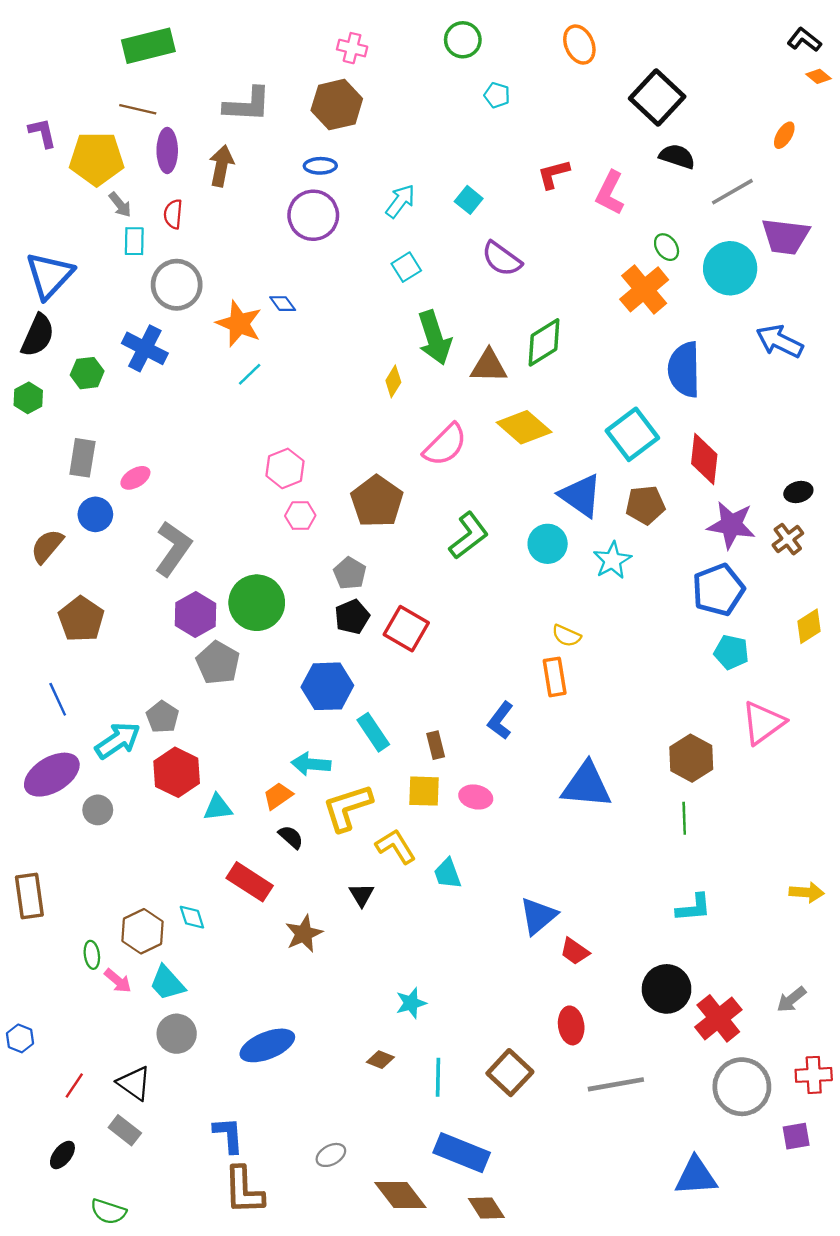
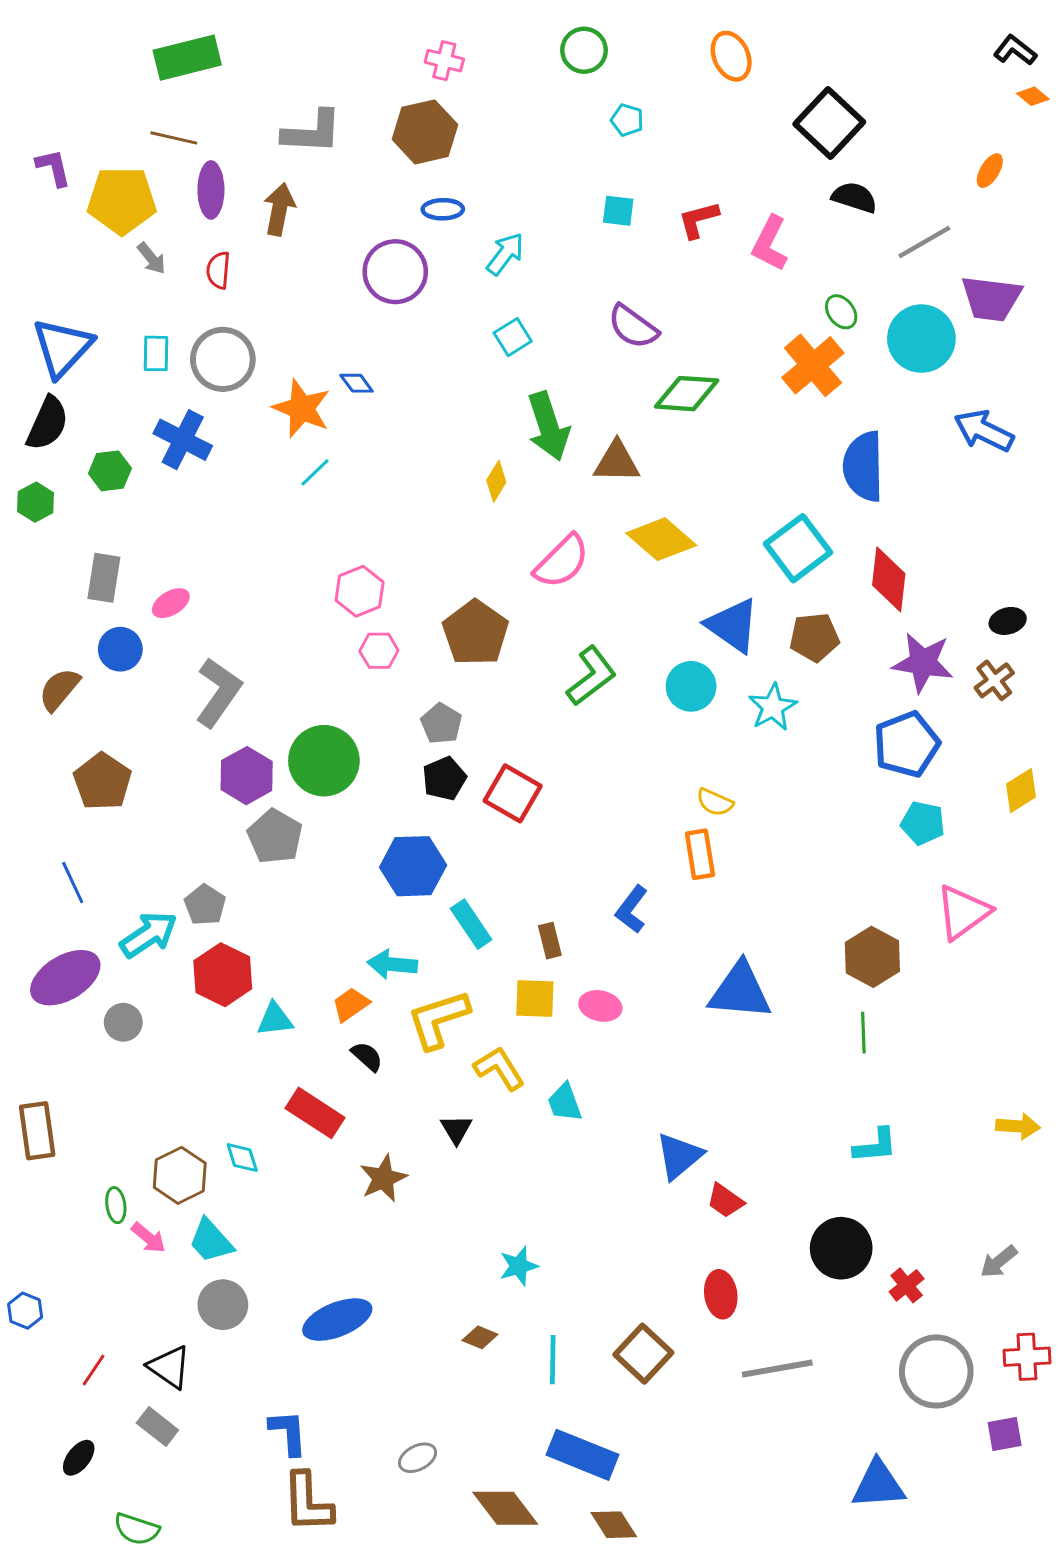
blue ellipse: (320, 166) -> (443, 209), moved
cyan square: (469, 200) -> (618, 211), moved, turned -32
cyan rectangle: (134, 241) -> (156, 353), moved
green diamond: (544, 342) -> (687, 394), moved, turned 36
red cross: (718, 1018) -> (907, 1285), size x0.6

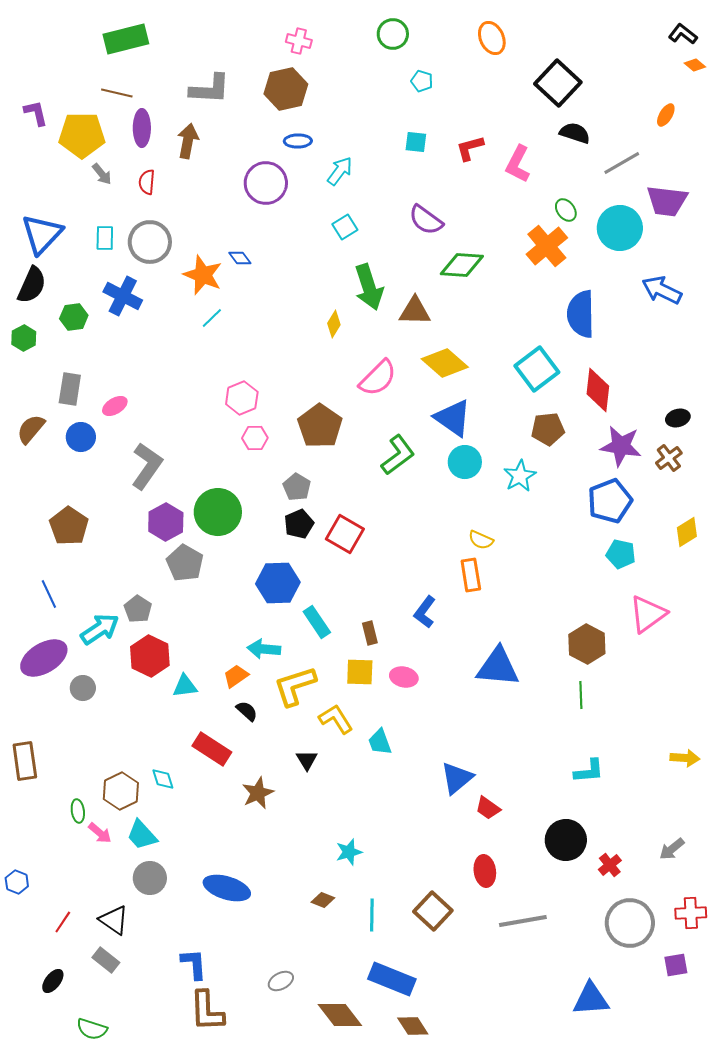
blue triangle: (733, 625) -> (453, 418), moved
brown semicircle: (59, 689) -> (31, 429), moved
blue ellipse: (337, 1320) -> (227, 888), turned 39

